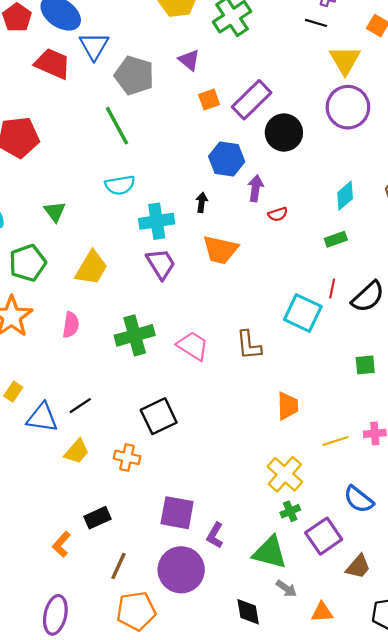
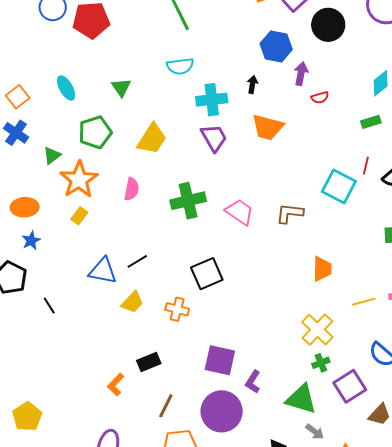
brown L-shape: (249, 345) -> (290, 213), turned 100
yellow rectangle: (13, 392) -> (79, 216), moved

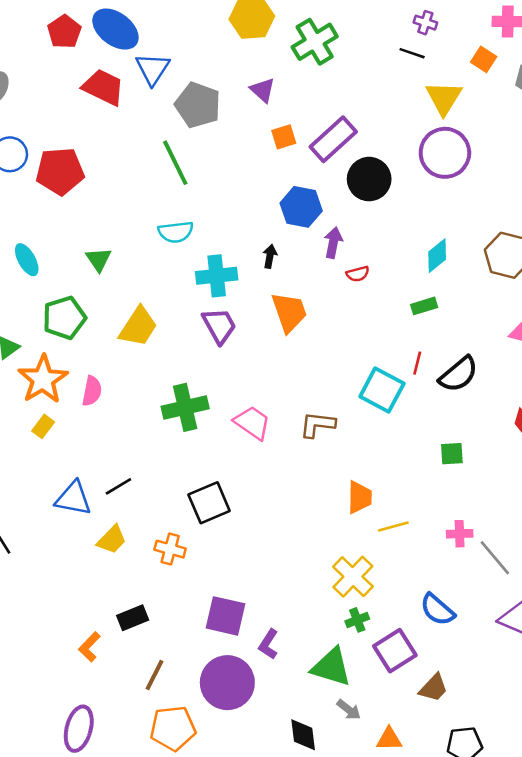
orange trapezoid: (268, 127) -> (289, 312), turned -124
pink semicircle: (132, 189) -> (92, 391), moved
yellow line: (364, 302) -> (393, 526), moved

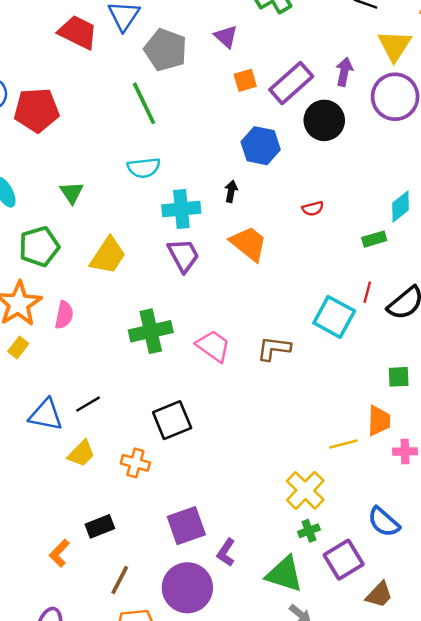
purple arrow: (333, 243) -> (344, 72), moved
cyan diamond: (437, 256) -> (401, 207), moved
orange trapezoid: (289, 312) -> (249, 244), turned -33
orange trapezoid: (360, 497) -> (379, 421), moved
purple square: (226, 616) -> (186, 526), turned -33

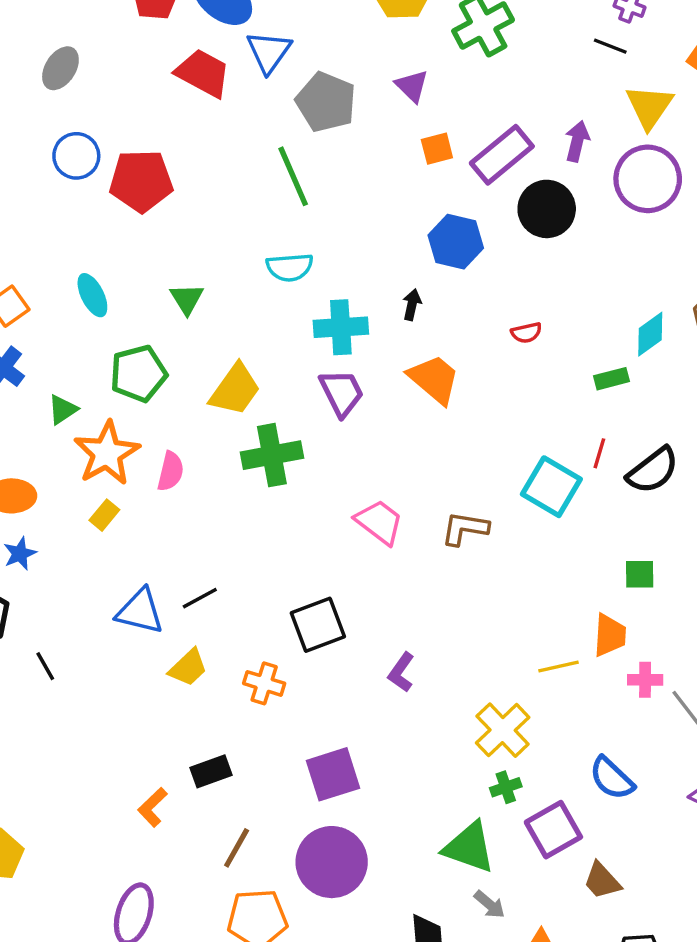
green cross: (151, 331) -> (272, 455), moved
purple L-shape: (226, 552) -> (401, 672), moved
brown trapezoid: (379, 595) -> (602, 881), turned 92

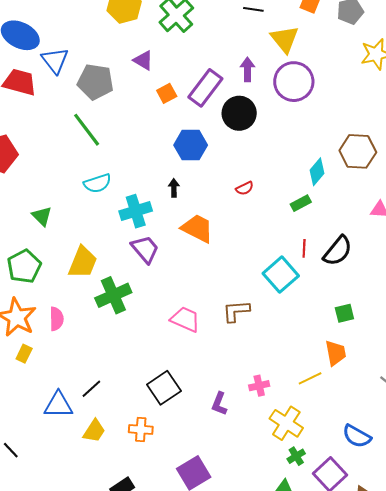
cyan square: (551, 487) -> (281, 275), turned 32
pink cross: (645, 680) -> (259, 386), moved

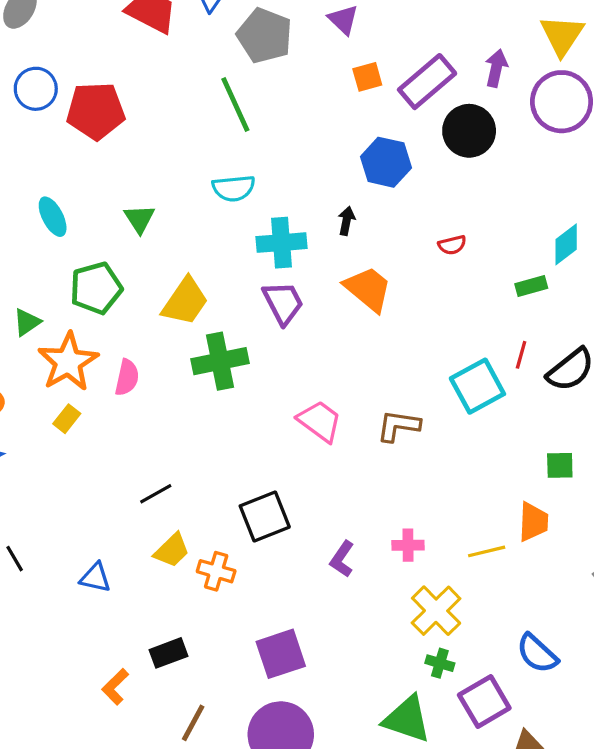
blue triangle: (58, 405) -> (95, 578), moved, size x0.7
yellow trapezoid: (94, 431) -> (172, 550), moved
green cross: (296, 456) -> (440, 663), turned 36

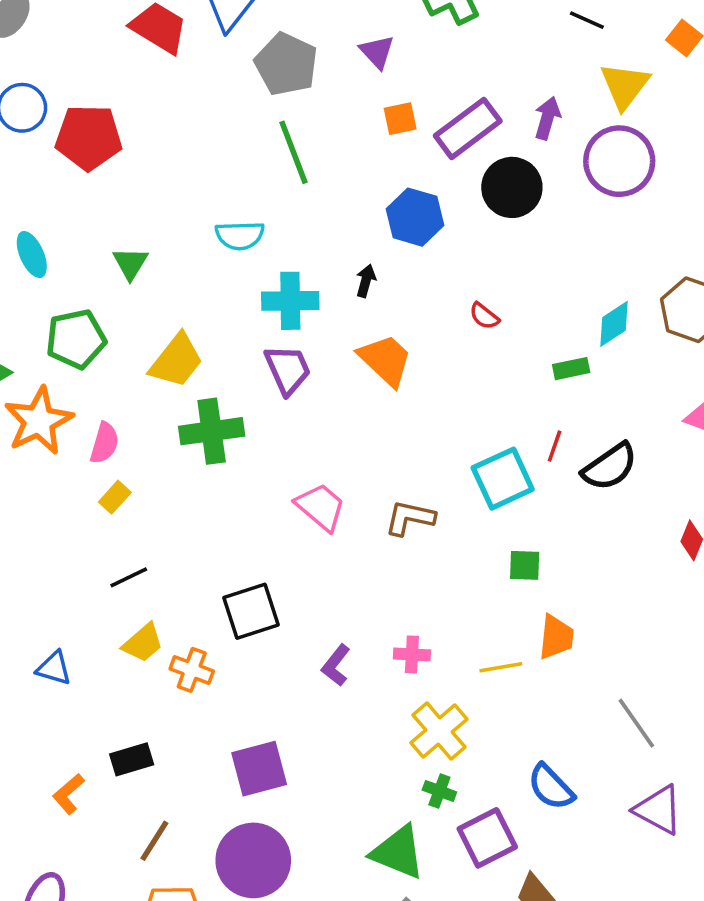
green line: (235, 104) -> (294, 152), moved
red semicircle: (452, 245) -> (484, 316), turned 48
yellow rectangle: (67, 419) -> (115, 497), moved
green square: (560, 465) -> (525, 565), moved

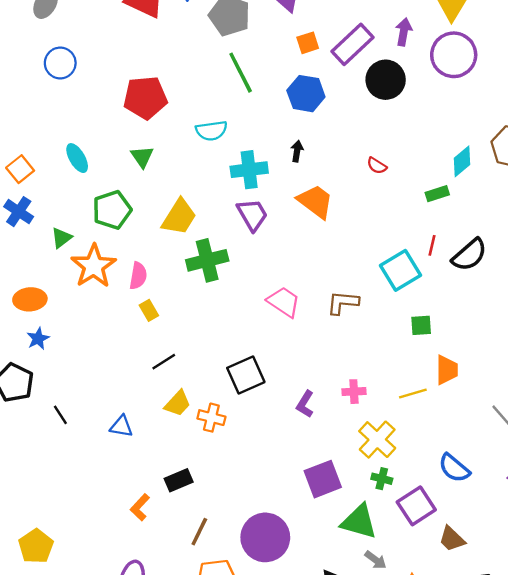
red pentagon: (89, 137) -> (145, 98), moved
blue hexagon: (415, 217) -> (306, 94), moved
yellow rectangle: (115, 497) -> (149, 310), turned -66
purple square: (259, 769) -> (323, 479), moved

